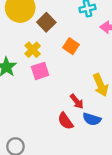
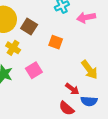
yellow cross: (33, 50) -> (13, 48), moved

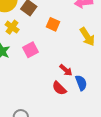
yellow arrow: (89, 70) -> (87, 37), moved
blue semicircle: (89, 101) -> (81, 83), turned -119

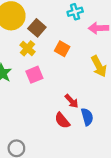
yellow cross: (12, 27) -> (27, 48), moved

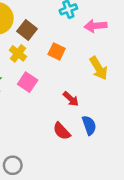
pink square: (34, 75) -> (28, 82), turned -30
red arrow: (72, 101) -> (71, 99), moved

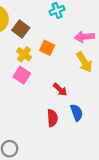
pink arrow: (95, 26) -> (84, 37), moved
yellow cross: (18, 53) -> (24, 54), moved
red semicircle: (62, 131) -> (52, 118), turned -140

